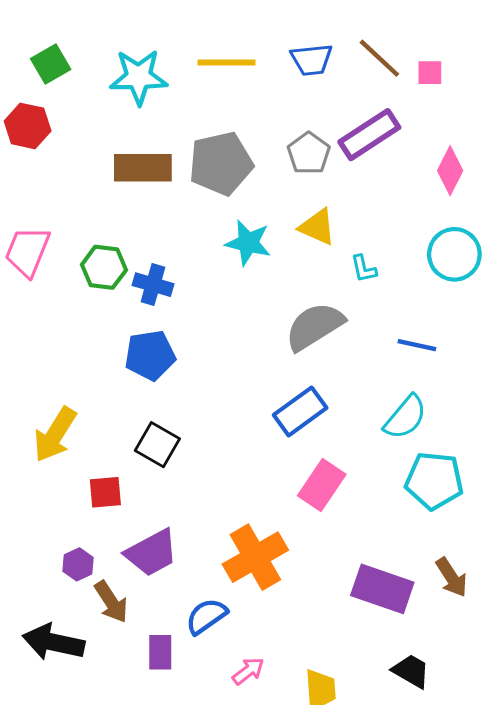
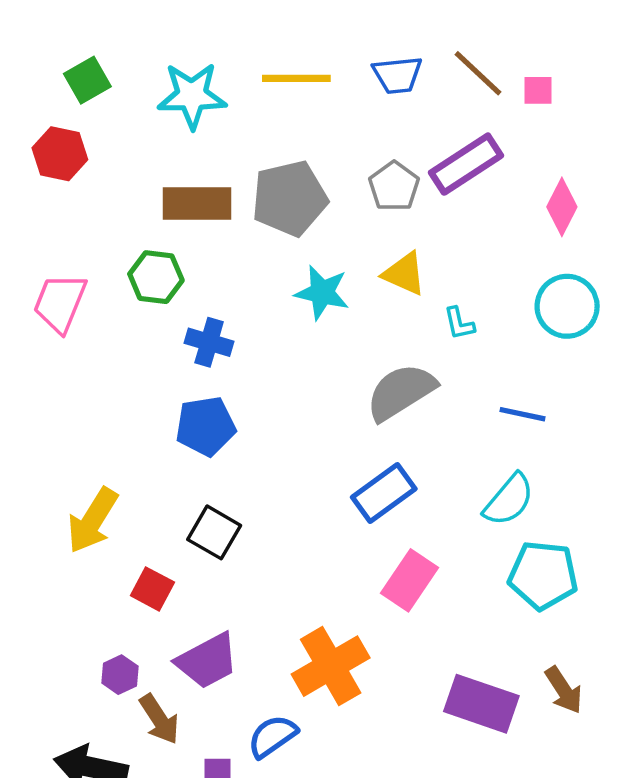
green hexagon: (104, 267) -> (156, 277), moved
red square: (105, 492) -> (152, 589), turned 33

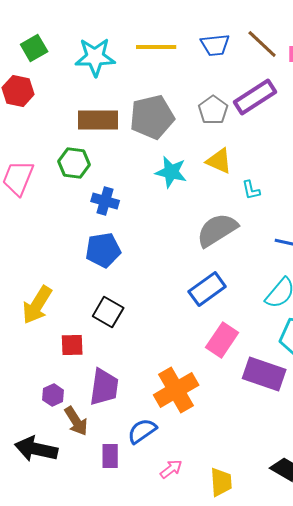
red square: (152, 589) -> (72, 345), turned -30
purple trapezoid: (207, 661) -> (104, 387), turned -54
purple rectangle: (481, 704) -> (264, 374), moved

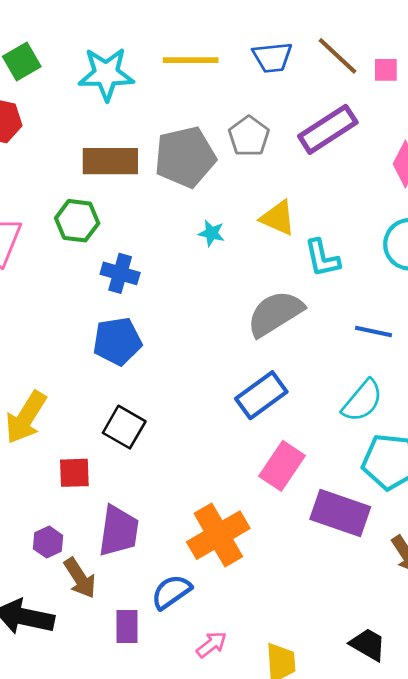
gray pentagon: (213, 110) -> (249, 136), moved
cyan star: (171, 172) -> (211, 233), size x0.6
cyan L-shape: (251, 190) -> (322, 258), size x1.4

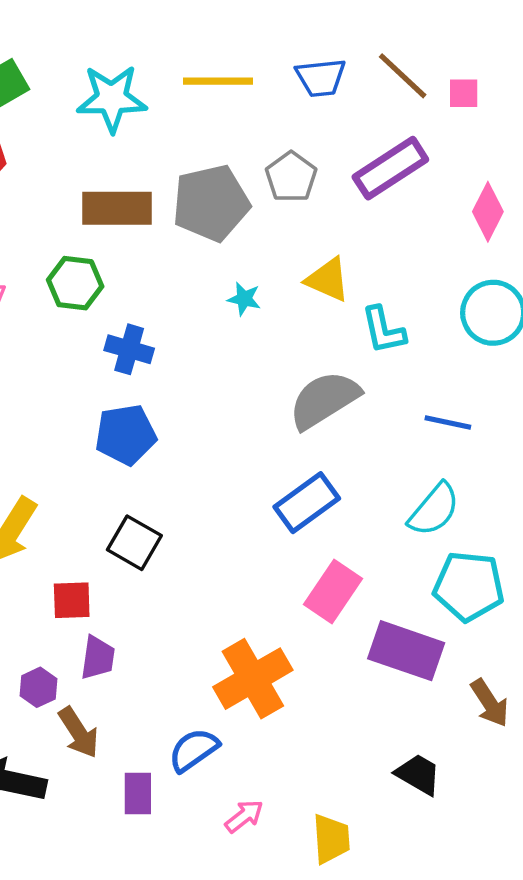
purple trapezoid: (119, 531) -> (98, 658), moved, size x0.7
black trapezoid: (368, 645) -> (418, 774), moved

